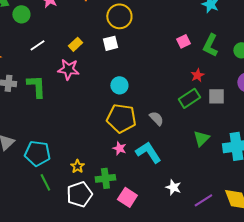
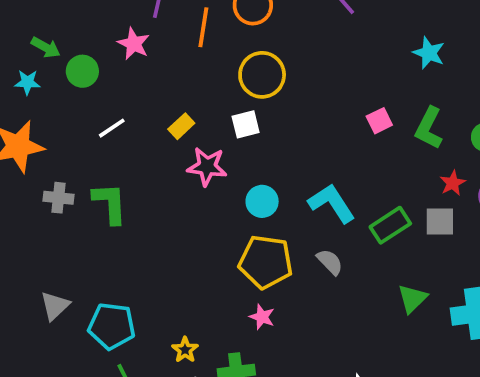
pink star: (68, 69) -> (207, 167), moved
red star: (197, 75) -> (453, 183), moved
cyan L-shape: (148, 152) -> (332, 203), moved

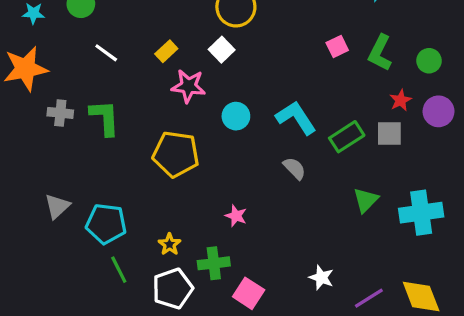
white square: (246, 124) -> (222, 50), turned -30
white line: (112, 128) -> (106, 53), turned 70
yellow pentagon: (266, 262) -> (176, 154), moved

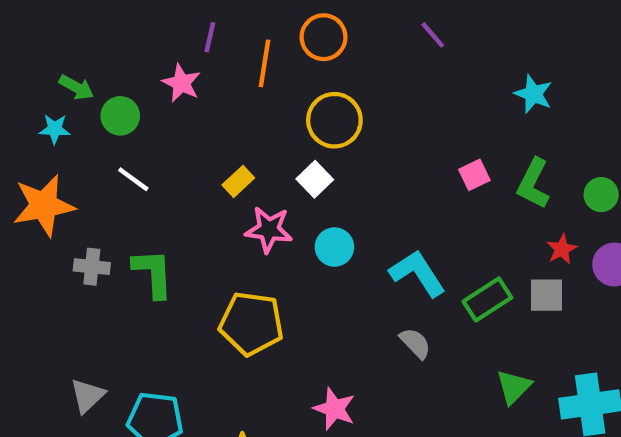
white line: (106, 53) -> (133, 179), moved
cyan circle: (236, 116) -> (334, 247), moved
pink star: (236, 216) -> (334, 409), size x1.4

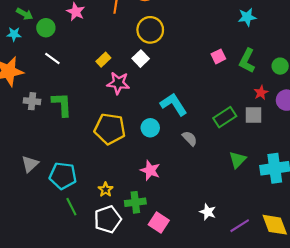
cyan star: (533, 94) -> (247, 17), turned -30
cyan circle: (334, 247) -> (150, 128), moved
cyan L-shape: (417, 273) -> (174, 104), moved

